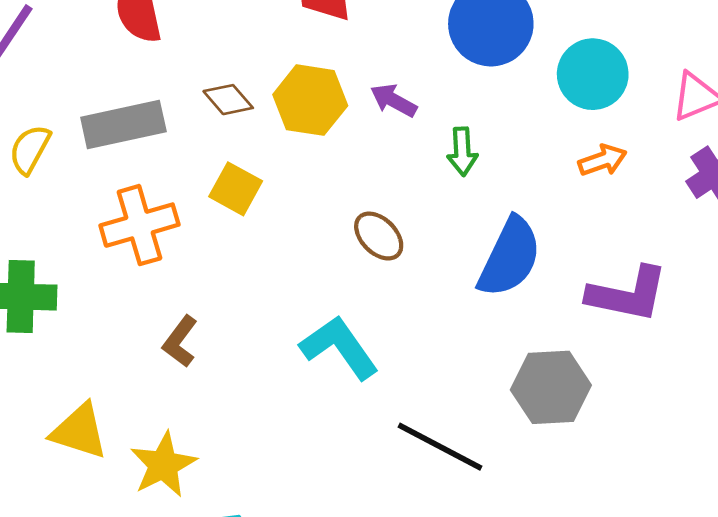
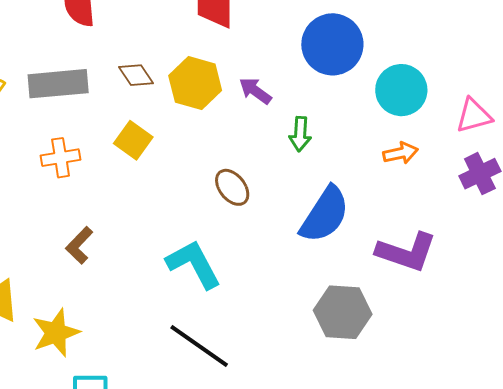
orange cross: (139, 225) -> (61, 158), size x0.7
black line: (440, 447) -> (199, 346), moved

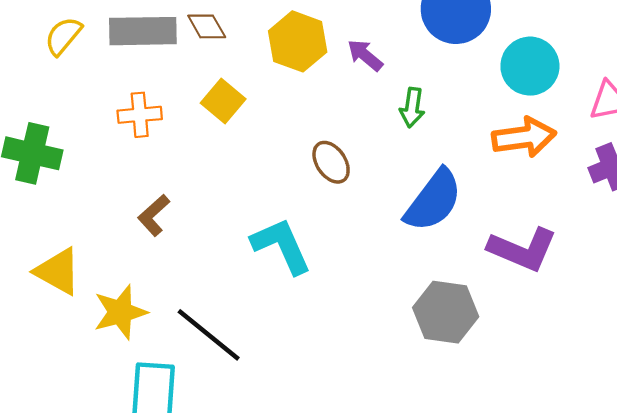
brown diamond: (136, 75) -> (207, 26), moved
orange arrow: (401, 153) -> (524, 137), size x1.6
black line: (199, 346) -> (209, 335), moved

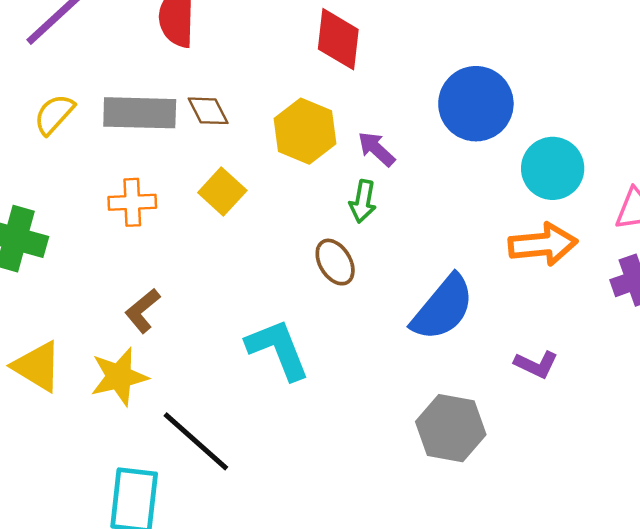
green arrow: (412, 108) -> (363, 201), moved
purple L-shape: (523, 249) -> (536, 364), size x0.6
yellow star: (120, 312) -> (119, 377), moved

